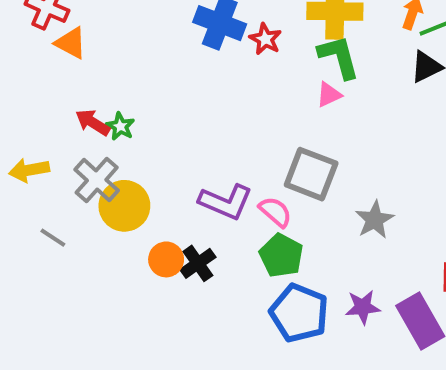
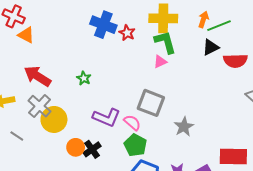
red arrow: (93, 122) -> (37, 76), size x1.5
green star: (120, 126) -> (84, 78), moved

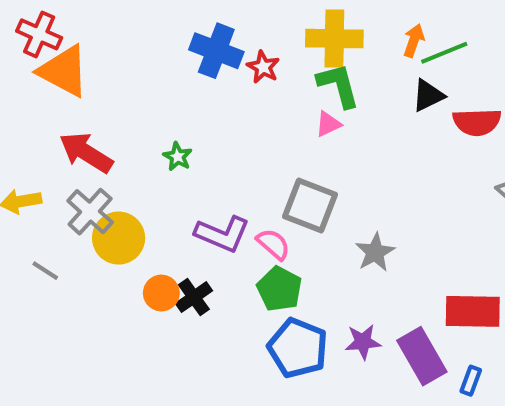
orange triangle: (26, 35) -> (64, 71), size x1.6

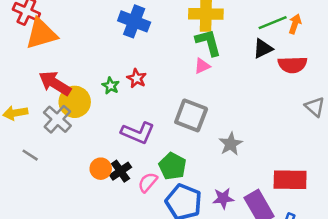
orange arrow: (414, 41) -> (295, 24), moved
red star: (263, 67) -> (137, 78), moved
orange triangle: (64, 71) -> (41, 34), turned -44
yellow circle: (119, 238) -> (75, 102), moved
pink semicircle: (273, 244) -> (148, 182), moved, turned -90

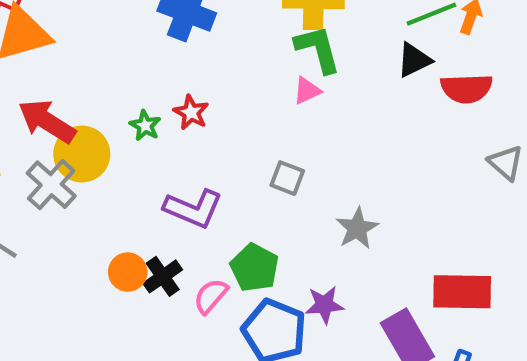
gray square: (191, 115) -> (287, 178), size x0.6
purple star: (223, 198) -> (324, 305), moved

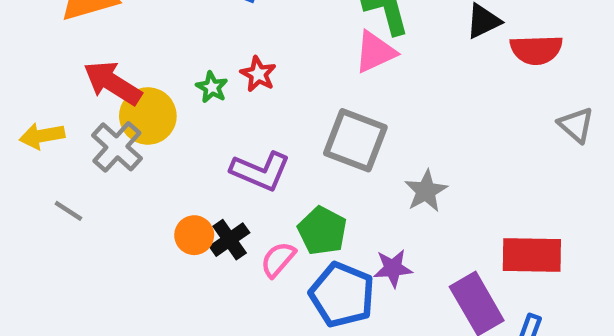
pink triangle: (307, 91) -> (375, 52), size x1.5
gray square: (287, 178) -> (355, 140), size x1.8

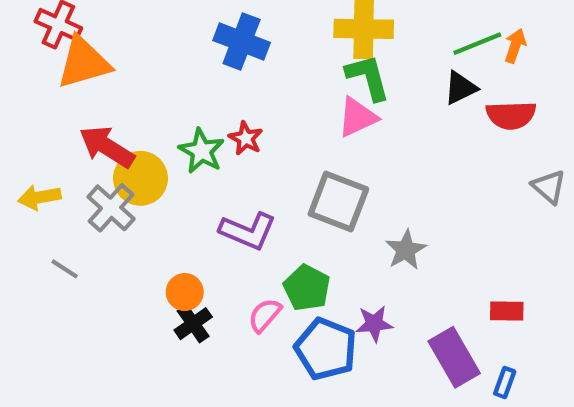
green star: (212, 87) -> (202, 151), size x1.5
black cross: (230, 240) -> (193, 324), moved
red rectangle: (532, 255) -> (507, 311), size x0.6

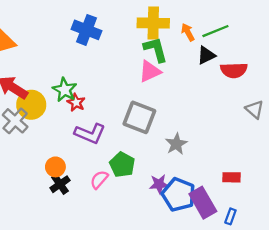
orange arrow: (515, 46) -> (188, 32), moved, turned -48
red star: (246, 138) -> (76, 102), moved
blue pentagon: (326, 349) -> (179, 195), moved

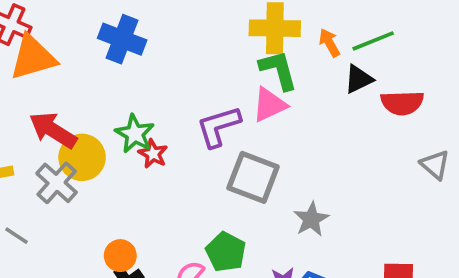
blue cross: (86, 30) -> (122, 39), moved
purple L-shape: (90, 134) -> (218, 126), moved, turned 140

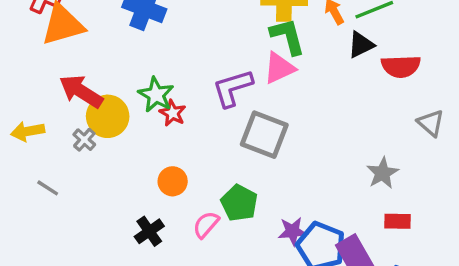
gray cross: (57, 183) -> (84, 140), size x0.6
gray star: (311, 219) -> (383, 173), moved
orange circle: (120, 256) -> (173, 181), moved

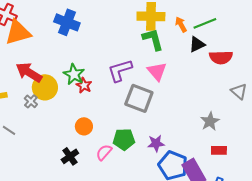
pink triangle: (279, 68) -> (157, 71), moved, turned -45
green pentagon: (239, 203) -> (124, 139), turned -30
purple star: (293, 231) -> (156, 143), moved

